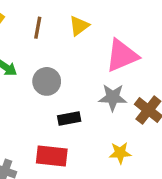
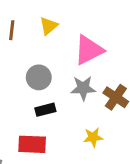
gray circle: (47, 81) -> (39, 77), moved

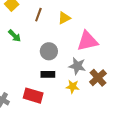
yellow star: (93, 137) -> (73, 87), moved

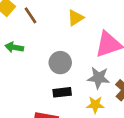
brown line: (38, 15) -> (30, 15), moved, turned -48
green arrow: (15, 36) -> (14, 47), turned 152

